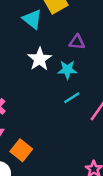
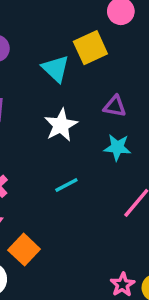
cyan star: (67, 70) -> (117, 147), moved
cyan line: (72, 98) -> (66, 185), moved

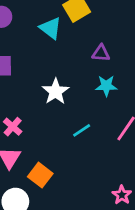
white star: (61, 125) -> (56, 91), moved
cyan line: (66, 185) -> (82, 130), moved

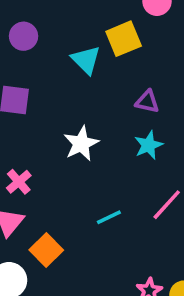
cyan star: (106, 86) -> (149, 145), turned -30
cyan line: (82, 130) -> (109, 217), moved

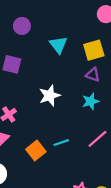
yellow square: (124, 39) -> (94, 50), moved
orange square: (46, 250) -> (36, 150), moved

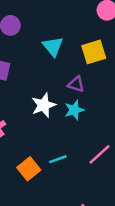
purple triangle: (93, 75) -> (76, 84), moved
cyan star: (91, 101) -> (74, 110), moved

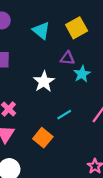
cyan star: (74, 110) -> (82, 74), moved
cyan line: (58, 159) -> (64, 115), moved

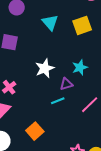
purple triangle: (67, 58) -> (66, 84), moved, turned -32
orange square: (43, 138) -> (35, 131), moved

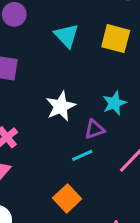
yellow square: (82, 25) -> (116, 39), turned 36
orange square: (35, 131) -> (67, 198), moved

